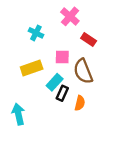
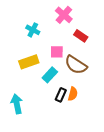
brown semicircle: (83, 71) -> (76, 65), turned -35
black rectangle: (62, 93) -> (61, 95), moved

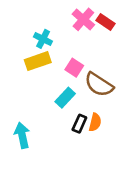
red rectangle: (81, 36) -> (105, 22), moved
pink square: (57, 52) -> (74, 68), turned 32
yellow rectangle: (29, 62) -> (38, 61), moved

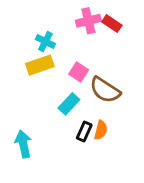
pink cross: (83, 19) -> (88, 21), turned 35

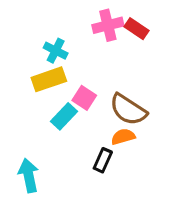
pink square: (79, 72) -> (84, 98), moved
cyan rectangle: (69, 104) -> (64, 116), moved
orange semicircle: (101, 130) -> (123, 137), moved, turned -120

